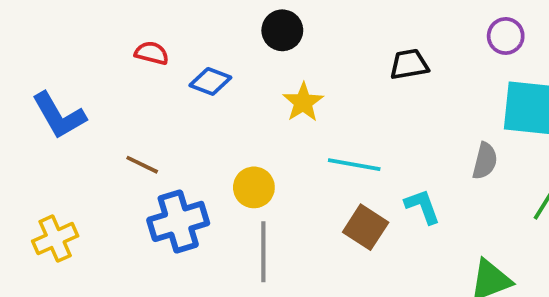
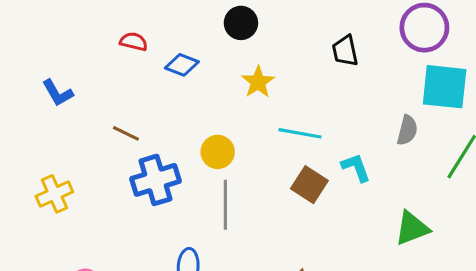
purple circle: (506, 36) -> (424, 28), size x1.6
black trapezoid: (409, 64) -> (345, 51), turned -92
blue L-shape: (59, 115) -> (58, 93), size x0.7

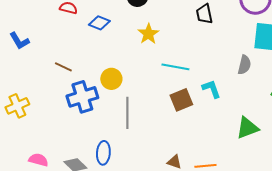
yellow circle: (218, 152) -> (111, 79), moved
brown square: (309, 185) -> (181, 100), turned 35

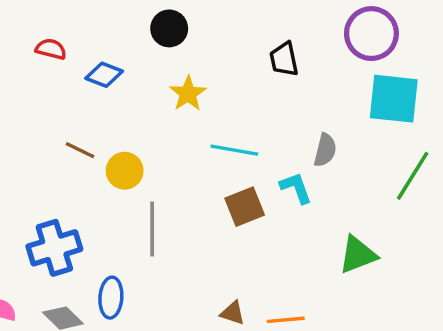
gray semicircle: (244, 65) -> (325, 150), moved
brown line: (63, 67) -> (80, 150), moved
blue cross: (82, 97) -> (54, 248), moved

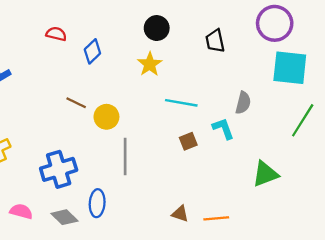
black circle: (169, 28) -> (157, 28), moved
blue diamond: (104, 75) -> (92, 51), turned -65
brown square: (245, 207) -> (188, 141), size x0.7

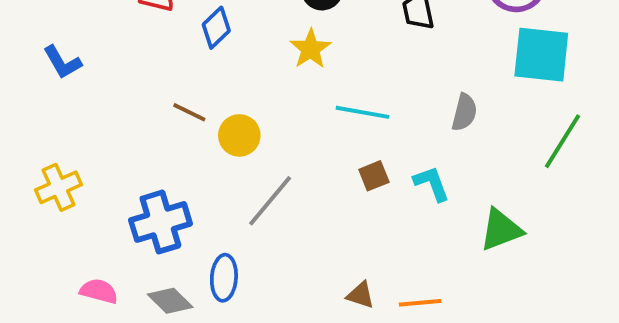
cyan L-shape: (223, 128) -> (432, 183), moved
gray line: (125, 156) -> (270, 201), turned 40

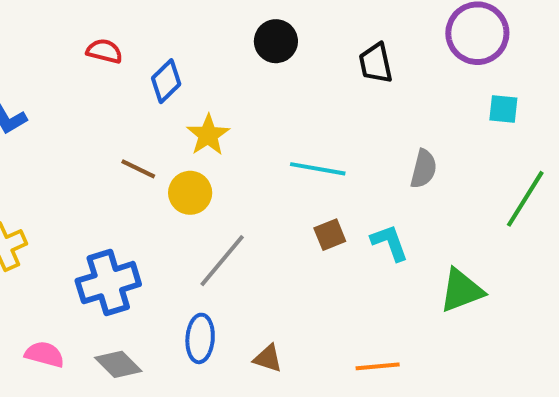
yellow star: (310, 49) -> (208, 135), moved
cyan square: (541, 55) -> (503, 109), size x0.5
blue ellipse: (224, 278) -> (200, 338), moved
brown triangle: (360, 295) -> (268, 358), moved

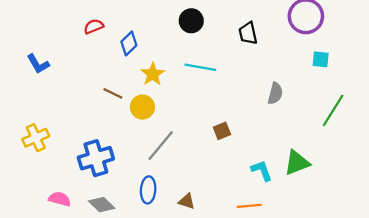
red semicircle: (104, 51) -> (94, 26), turned -36
cyan line: (318, 169) -> (200, 67), moved
cyan L-shape: (390, 243) -> (262, 171), moved

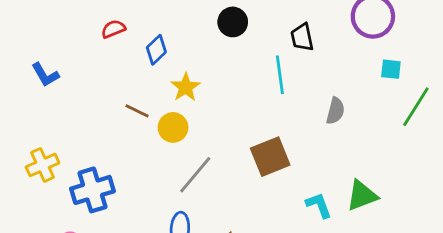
cyan line: (200, 67) -> (280, 75), moved, turned 72
green line: (333, 110) -> (416, 107), moved
brown square: (222, 131) -> (270, 157), size x1.8
blue cross: (96, 158) -> (92, 190), moved

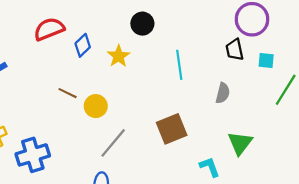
red semicircle: (113, 29) -> (49, 29), size x1.6
black trapezoid: (302, 37) -> (235, 50), moved
yellow star: (186, 87) -> (119, 56), moved
green triangle: (362, 196) -> (240, 143), moved, turned -32

